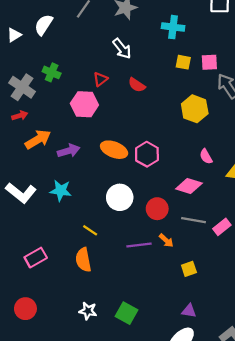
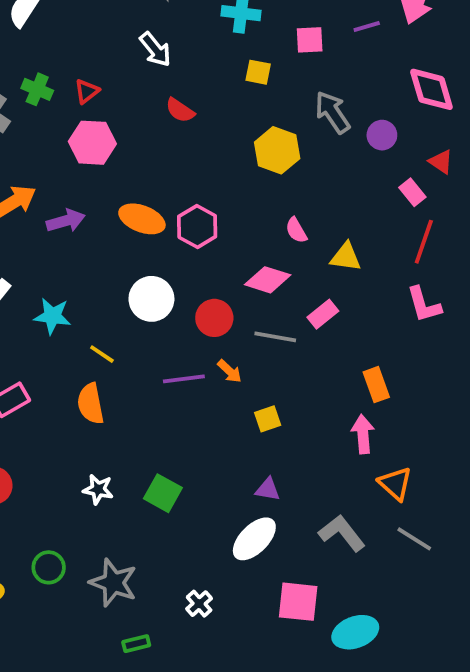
pink square: (209, 62) -> (310, 40), moved
red triangle: (100, 79) -> (87, 91), moved
cyan star: (61, 191) -> (52, 316), moved
pink rectangle: (222, 227) -> (323, 314), moved

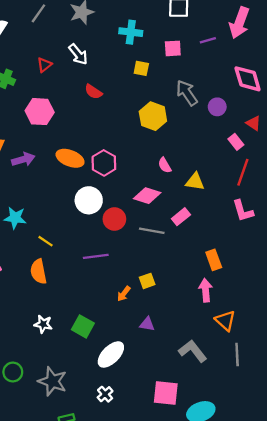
red triangle: (87, 91) -> (44, 65), moved
white circle: (151, 299) -> (89, 200), moved
orange arrow: (230, 371) -> (124, 294), moved, turned 84
white ellipse: (254, 539) -> (111, 354), moved
gray line: (414, 539) -> (237, 354), turned 55

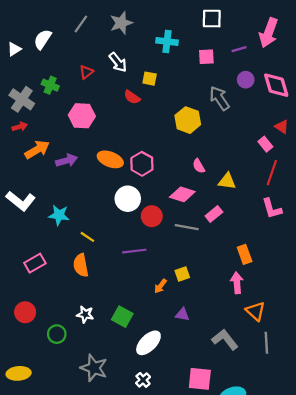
yellow square: (141, 68) -> (150, 79), moved
purple circle: (217, 107) -> (246, 80), moved
green circle: (13, 372) -> (57, 334), moved

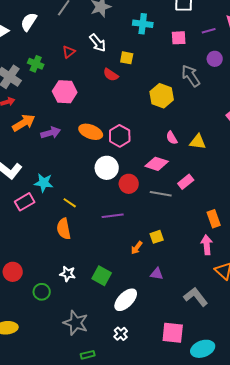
yellow triangle: (227, 181) -> (198, 142), moved
pink rectangle: (35, 263) -> (25, 202), moved

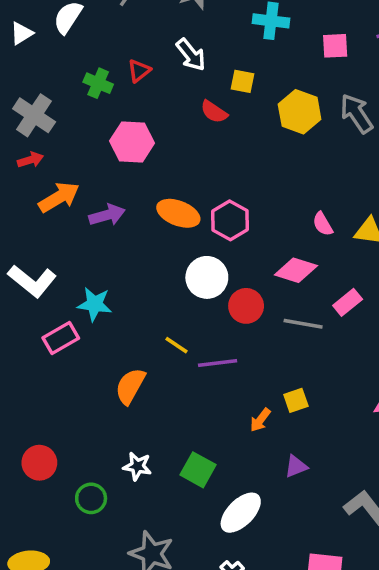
green cross: (36, 64) -> (98, 83), moved
yellow hexagon: (162, 96) -> (300, 112), moved
yellow line: (70, 203) -> (177, 345), moved
orange semicircle: (64, 229) -> (130, 386), turned 40
purple triangle: (157, 274) -> (296, 466), turned -32

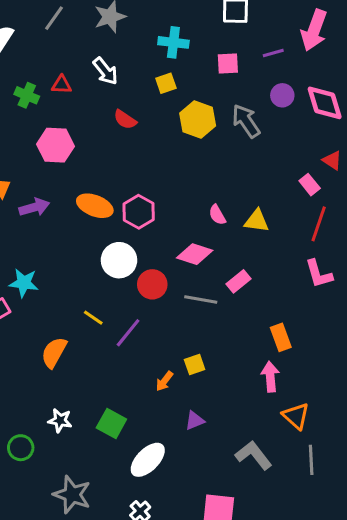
red triangle: (139, 71) -> (62, 85), turned 40
yellow square: (242, 81) -> (166, 83), moved, turned -30
purple line: (218, 363) -> (128, 333), turned -44

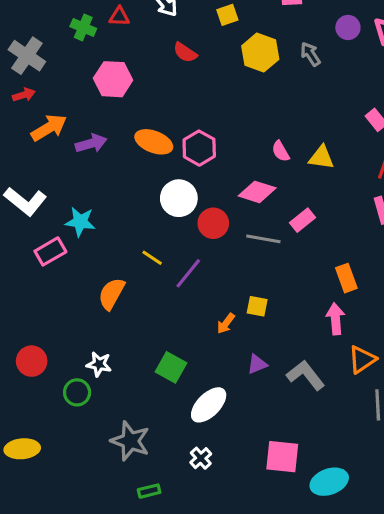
gray arrow: (246, 121) -> (310, 54), size x0.7
yellow square: (195, 365) -> (257, 306), turned 30
orange triangle: (296, 416) -> (362, 360), turned 44
white star: (60, 420) -> (99, 364), moved
gray L-shape: (254, 455) -> (306, 375), moved

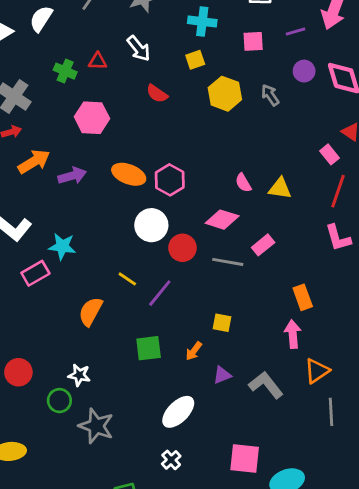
orange arrow: (226, 323) -> (194, 351), moved
green square: (171, 367) -> (149, 348), moved, turned -36
gray star: (130, 441) -> (96, 426), moved

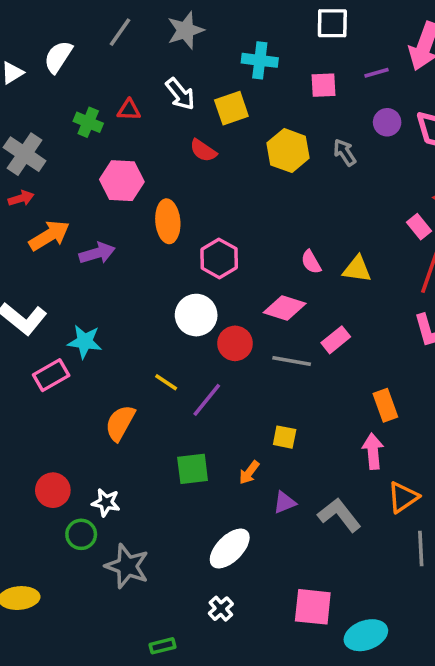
yellow square: (195, 60) -> (231, 108), moved, size x1.4
orange ellipse: (129, 174) -> (168, 221), moved, turned 64
red circle: (18, 372) -> (53, 490), moved

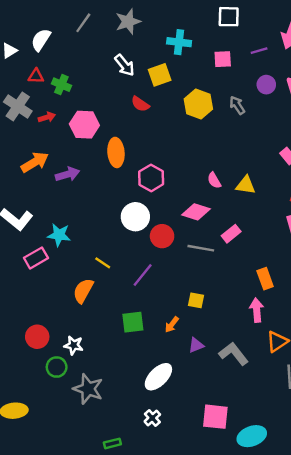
red triangle: (129, 110) -> (36, 76), moved
red arrow: (21, 198) -> (47, 117), moved
yellow line: (166, 382) -> (103, 263), moved

